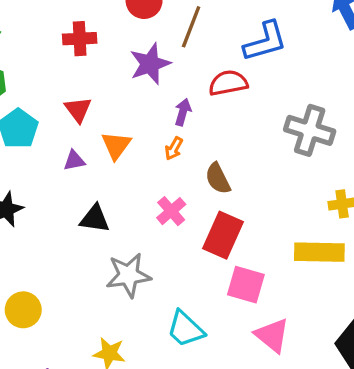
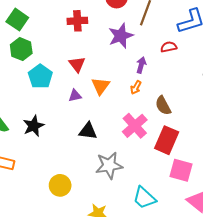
red semicircle: (228, 83) -> (169, 47), size x0.7
pink cross: (171, 211) -> (135, 126), size x1.4
yellow circle: (23, 310) -> (60, 185), moved

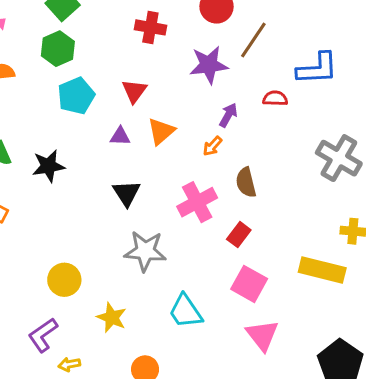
black triangle: (88, 131) -> (127, 193), turned 36
red rectangle: (167, 140) -> (239, 235), size x0.6
yellow circle: (60, 185) -> (64, 280), moved

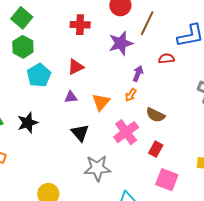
red triangle: (134, 91) -> (76, 67), turned 36
orange triangle: (161, 131) -> (101, 102), moved
brown semicircle: (246, 182) -> (155, 115), turned -42

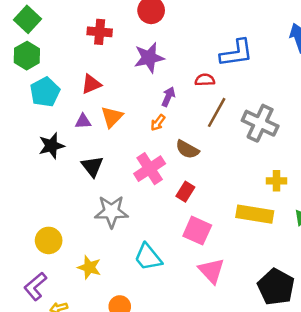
brown line: (147, 23) -> (217, 112), moved
orange triangle: (101, 102) -> (112, 117), moved
black star: (28, 123) -> (51, 146), moved

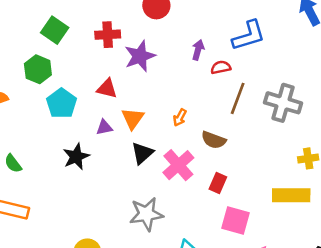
green square: (28, 19) -> (55, 30), moved
purple star: (149, 58) -> (140, 56), moved
red triangle: (91, 84) -> (107, 89), turned 45
purple arrow: (168, 97) -> (198, 50), moved
black triangle: (92, 166) -> (142, 153), moved, turned 35

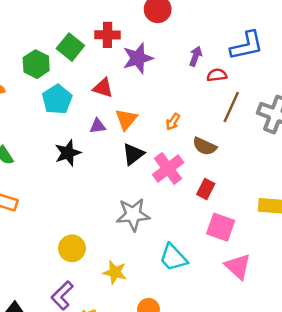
green square: (55, 30) -> (70, 47), moved

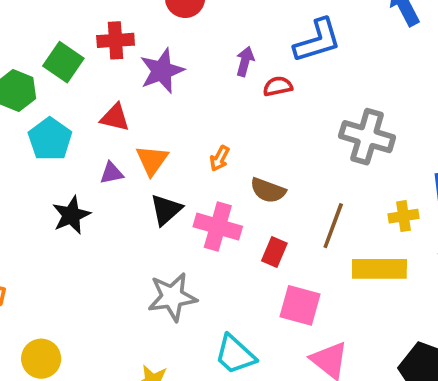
brown line: (231, 107) -> (333, 226), moved
pink cross: (168, 169) -> (218, 227), turned -32
yellow circle: (72, 248) -> (41, 359), moved

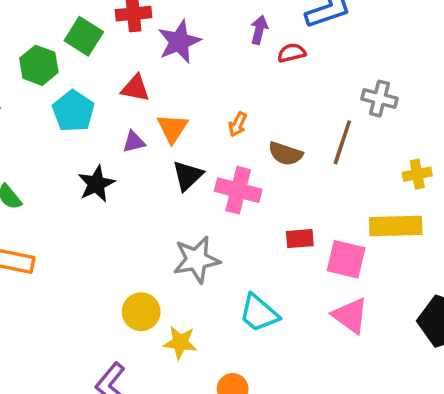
gray cross: (367, 137) -> (379, 99), size x0.7
brown line: (333, 226) -> (342, 142), moved
red rectangle: (274, 252) -> (300, 239), moved, turned 64
pink square: (300, 305) -> (346, 259), moved
yellow circle: (41, 359) -> (141, 312), moved

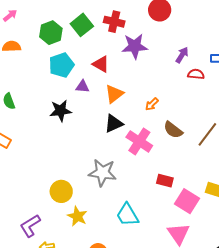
purple triangle: (134, 142) -> (82, 87), moved

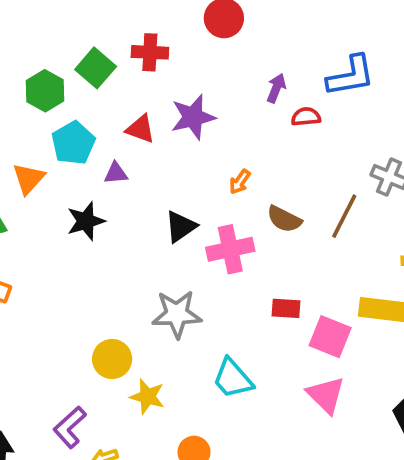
purple star: (135, 46) -> (193, 117), moved
orange triangle: (114, 94) -> (28, 178), moved
pink cross: (139, 141) -> (230, 249), turned -35

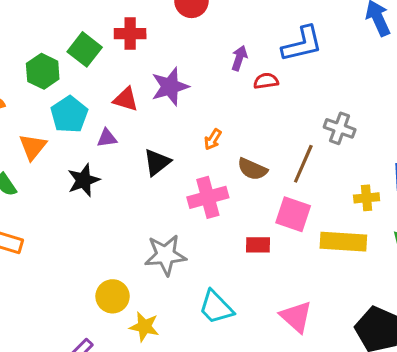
black triangle: (181, 227) -> (157, 162), moved
pink square: (330, 337) -> (293, 214), moved

